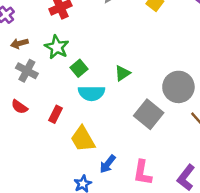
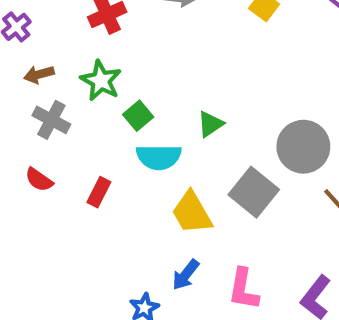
yellow trapezoid: (83, 139) -> (192, 213), moved

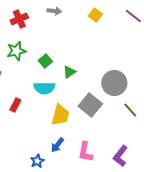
green star: (101, 81) -> (16, 51), turned 30
green square: (138, 116) -> (45, 61), moved
yellow trapezoid: (192, 213) -> (60, 115), turned -135

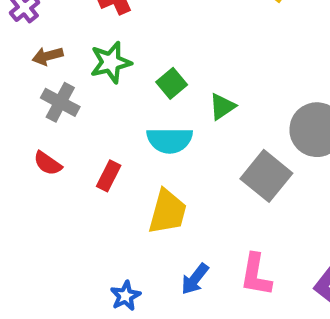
yellow trapezoid: (60, 115) -> (168, 212), moved
blue arrow: (57, 145) -> (195, 279), moved
blue star: (37, 161) -> (125, 296), moved

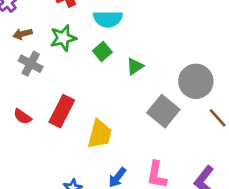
cyan semicircle: (170, 140) -> (108, 19), moved
red semicircle: (48, 163) -> (22, 117), moved
red rectangle: (109, 176) -> (62, 111), size x1.6

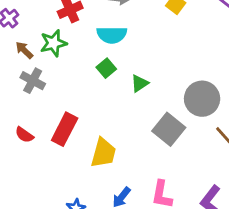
brown arrow: (22, 34) -> (24, 50), turned 60
green star: (63, 38) -> (53, 43), moved

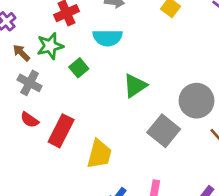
green square: (106, 68) -> (79, 68), moved
green triangle: (140, 83) -> (135, 86), size x1.4
red semicircle: (24, 135) -> (30, 120), moved

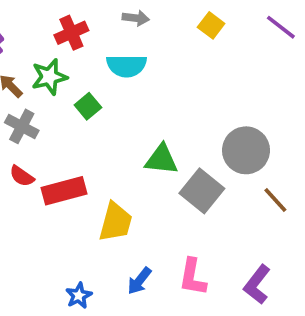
green triangle: (135, 86) -> (161, 160), moved, turned 40
red rectangle: (61, 131) -> (64, 191), turned 48

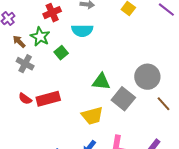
green star: (49, 77) -> (40, 37), turned -30
red semicircle: (22, 176) -> (25, 99), moved
yellow trapezoid: (115, 222) -> (92, 116), moved, turned 60

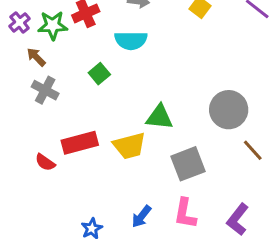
green star: (40, 37) -> (53, 25), moved, turned -30
red semicircle: (25, 99) -> (45, 162), moved
gray square: (123, 99) -> (188, 164), moved, turned 30
yellow trapezoid: (92, 116) -> (129, 146), moved

